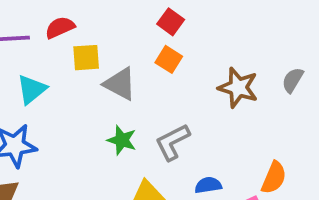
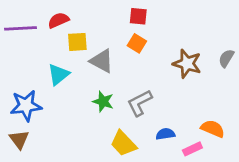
red square: (171, 22) -> (138, 16), turned -30
cyan triangle: (32, 89) -> (58, 74), moved
orange semicircle: (274, 178) -> (213, 129), turned -90

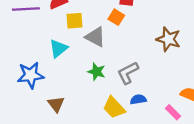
orange square: (137, 43) -> (116, 17), moved
blue semicircle: (165, 134) -> (138, 99), moved
brown triangle: (19, 139) -> (56, 104), moved
pink rectangle: (192, 149) -> (173, 112), turned 70

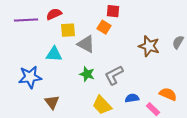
cyan triangle: (58, 48) -> (54, 54), turned 42
blue semicircle: (138, 99) -> (132, 98), moved

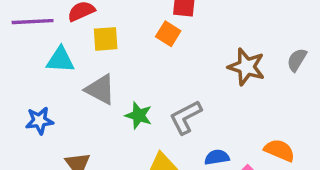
gray triangle: (86, 44) -> (100, 89), moved
cyan triangle: (54, 54) -> (60, 60), moved
blue star: (30, 77) -> (39, 121), size x0.7

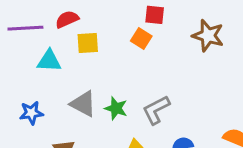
brown star: (246, 67) -> (208, 36), moved
gray triangle: (100, 89) -> (83, 104), moved

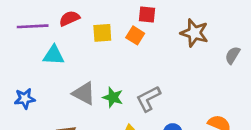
yellow square: (88, 43) -> (102, 33), moved
blue star: (31, 113) -> (25, 99), moved

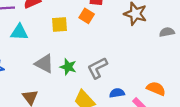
yellow square: (102, 33) -> (59, 25), moved
gray semicircle: (233, 55) -> (167, 32), turned 48

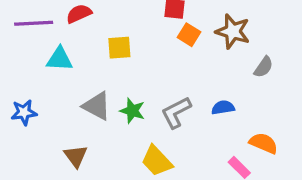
orange square: (87, 16) -> (189, 35), moved
gray semicircle: (167, 32) -> (264, 67), moved, turned 136
blue semicircle: (117, 93) -> (223, 108), moved

